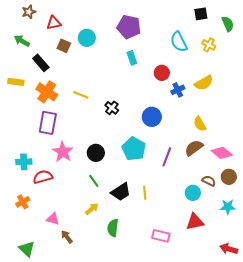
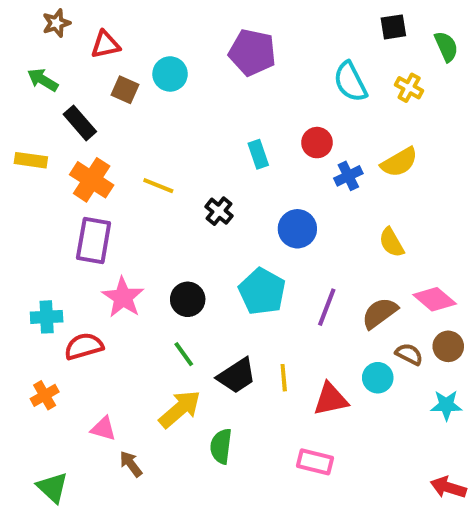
cyan rectangle: (132, 58) -> (258, 154), moved
brown semicircle: (194, 148) -> (380, 313), moved
yellow arrow: (92, 209) -> (180, 409), size x1.6
red triangle: (195, 222) -> (331, 399), moved

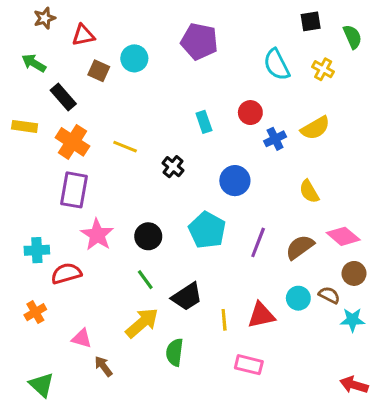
brown semicircle: (409, 354) -> (329, 295), moved
yellow line: (284, 378) -> (224, 320), moved

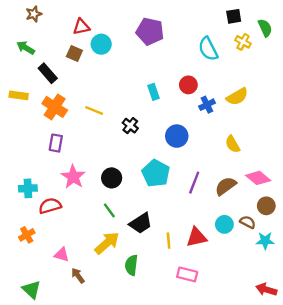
red triangle: (83, 35) -> (81, 27), moved
yellow cross: (323, 69) -> (243, 42), moved
purple rectangle: (74, 190) -> (56, 143), size x0.7

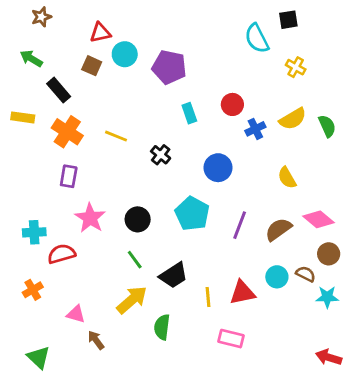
green semicircle: (265, 28) -> (327, 126), moved
purple pentagon: (150, 31) -> (169, 67), moved
yellow cross: (243, 42) -> (296, 67), moved
cyan semicircle: (208, 49) -> (257, 38), moved

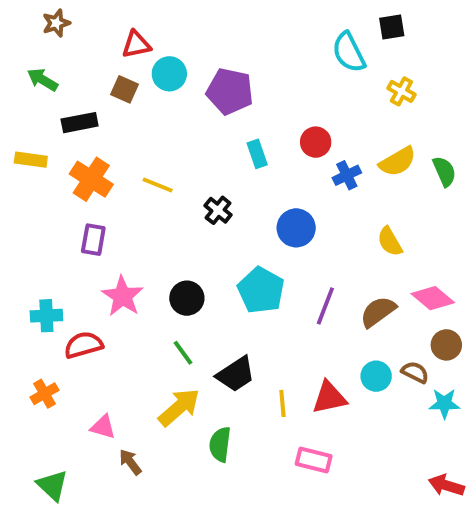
black rectangle: (59, 90) -> (80, 123), turned -60

